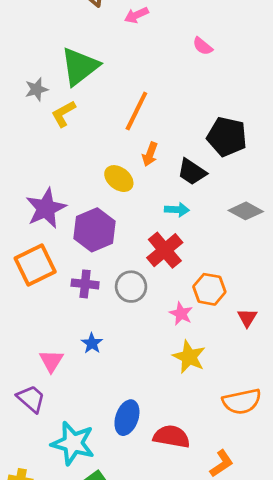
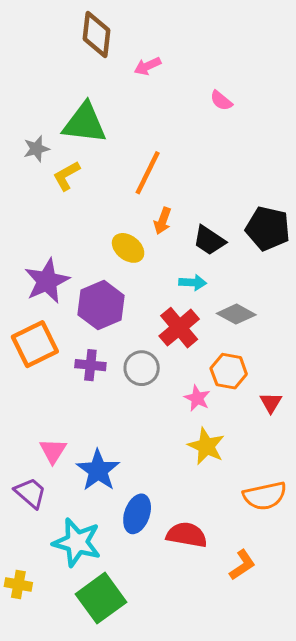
green triangle: (80, 66) -> (84, 123), turned 45
black pentagon: (227, 137) -> (268, 228), moved
gray diamond: (246, 211) -> (236, 314), moved
blue star: (92, 343) -> (98, 470), moved, size x1.8

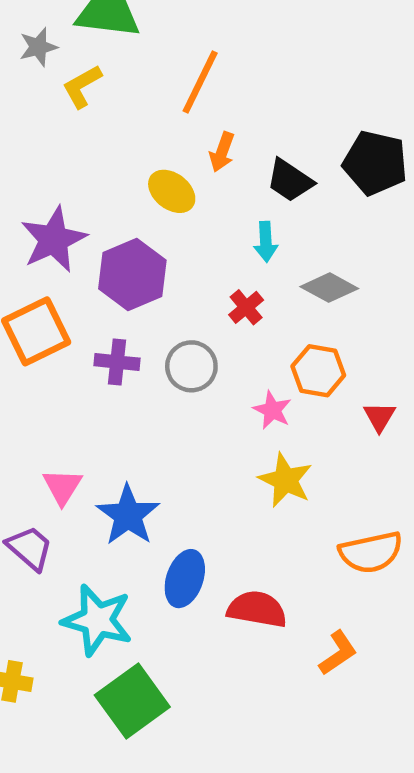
cyan arrow: (193, 282) -> (266, 242), turned 84
red cross: (179, 328) -> (246, 307), size x0.6

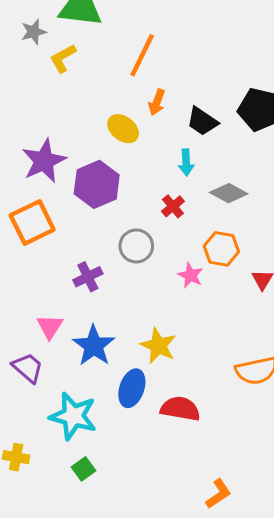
purple cross: (117, 362) -> (88, 277), moved, turned -32
yellow star: (285, 480) -> (158, 346), moved
orange L-shape: (338, 653) -> (218, 494), moved
green square: (132, 701) -> (83, 469), moved, size x0.5

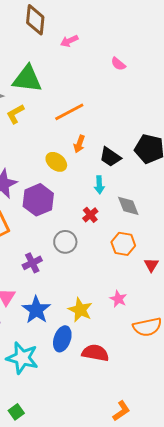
orange line: (142, 55) -> (69, 112), turned 36
gray diamond: (229, 193) -> (128, 206), turned 40
pink star: (191, 275) -> (118, 299), moved
green square: (83, 469) -> (16, 412), moved

